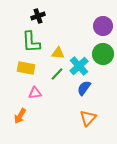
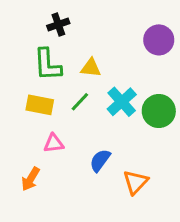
yellow triangle: (58, 53) -> (91, 68), moved
green circle: (103, 54) -> (159, 111), moved
green line: (57, 74) -> (80, 102), moved
blue semicircle: (84, 88) -> (100, 160), moved

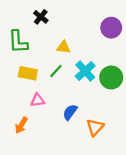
black cross: (58, 24) -> (41, 17), turned -32
green L-shape: (48, 65) -> (18, 42), moved

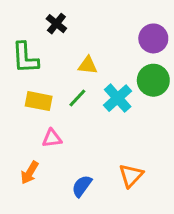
green circle: (111, 78) -> (153, 80), moved
blue semicircle: (70, 112) -> (82, 186), moved

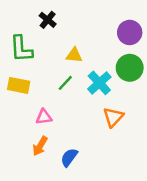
yellow rectangle: (39, 101) -> (19, 85), moved
orange arrow: (30, 173) -> (40, 146), moved
orange triangle: (131, 176) -> (113, 117), moved

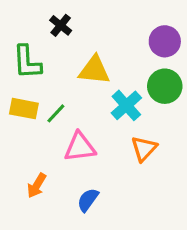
yellow triangle: (74, 55) -> (94, 70), size x1.5
green line: (65, 83) -> (56, 113), moved
pink triangle: (44, 117) -> (80, 147), moved, size x1.5
orange arrow: (40, 146) -> (37, 185), moved

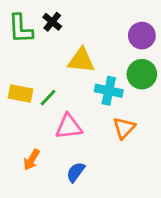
green L-shape: (27, 62) -> (21, 29), moved
cyan cross: (126, 105) -> (109, 91), turned -36

